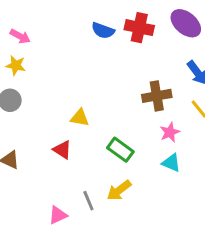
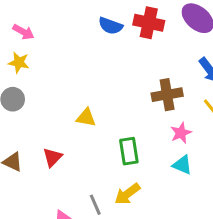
red triangle: (62, 150) -> (52, 157), moved, turned 42
green rectangle: (120, 150) -> (129, 151), turned 45

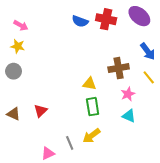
yellow triangle: (86, 118) -> (89, 84), moved

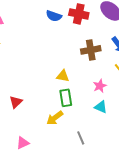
brown cross: (119, 68) -> (91, 50), moved
yellow arrow: (92, 136) -> (55, 118), moved
gray line: (70, 143) -> (81, 138), moved

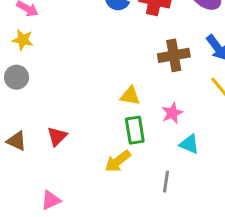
pink star: (100, 86) -> (172, 113), moved
gray line: (81, 138) -> (166, 182), moved, turned 32
pink triangle: (23, 143) -> (51, 200), moved

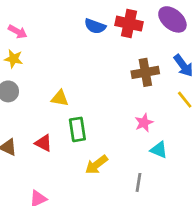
yellow triangle: (130, 96) -> (60, 98), moved
green rectangle: (135, 130) -> (77, 129), moved
red triangle: (57, 136) -> (43, 143), turned -48

